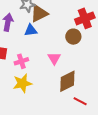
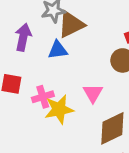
yellow star: (22, 83) -> (59, 109), moved

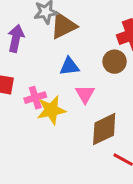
blue triangle: (58, 50) -> (69, 66), moved

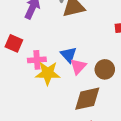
brown circle: (115, 62) -> (105, 69), moved
blue triangle: (69, 66) -> (69, 55), moved, turned 42

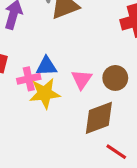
blue triangle: (69, 55) -> (47, 66), moved, turned -42

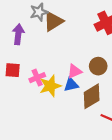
blue triangle: (47, 66) -> (71, 85), moved
pink triangle: (82, 79) -> (75, 71), turned 42

